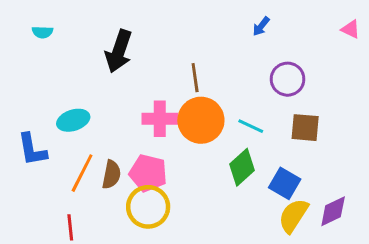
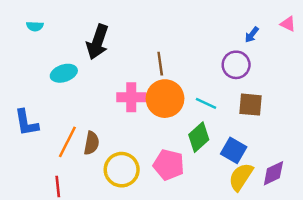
blue arrow: (261, 26) -> (252, 35), moved
cyan ellipse: (73, 120) -> (64, 73), moved
pink pentagon: (148, 173) -> (169, 165), moved

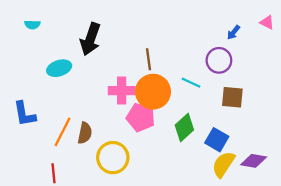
cyan line: (206, 103) -> (191, 83), moved
pink pentagon: (169, 165) -> (141, 117), moved
purple diamond: (273, 173) -> (254, 161), turned 35

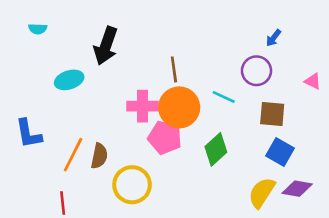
pink triangle: (267, 22) -> (313, 81), moved
blue square: (217, 140) -> (280, 152), moved

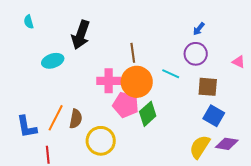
cyan semicircle: (38, 29) -> (29, 22), turned 72
blue arrow: (273, 38) -> (199, 29), moved
blue L-shape: (29, 134) -> (27, 127), moved
green diamond: (216, 149) -> (148, 114), moved

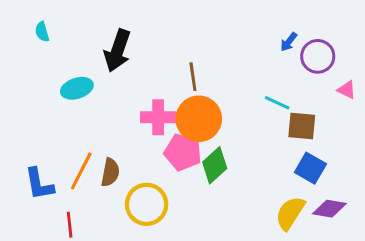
purple circle: (196, 54) -> (318, 56), moved
cyan line: (171, 74) -> (277, 103), moved

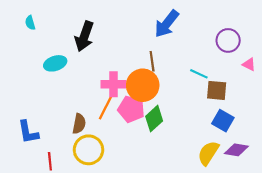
blue arrow: (289, 42) -> (167, 24), moved, size x2.0
brown line: (193, 77) -> (152, 61), moved
orange line: (81, 171) -> (106, 106), moved
yellow circle: (147, 204) -> (89, 150), moved

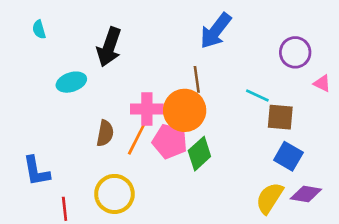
brown semicircle: (79, 124) -> (105, 133), moved

